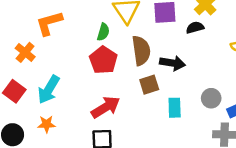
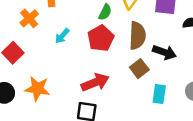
brown square: (149, 85) -> (139, 69), turned -30
cyan arrow: (49, 90) -> (62, 36), moved, size x0.6
orange star: (46, 124) -> (37, 89), size x1.5

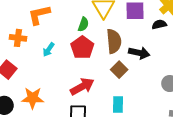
orange cross: (29, 18) -> (18, 38), turned -35
cyan rectangle: (159, 94) -> (118, 104), moved

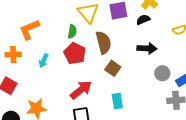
black arrow: (139, 53) -> (147, 48), moved

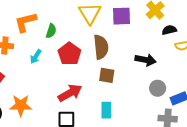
black semicircle: (143, 20) -> (169, 30), moved
green semicircle: (72, 32) -> (51, 31), moved
brown square: (113, 68) -> (107, 75), turned -35

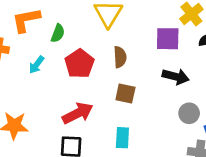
purple square: (122, 16) -> (168, 39), moved
brown semicircle: (101, 47) -> (120, 57), size x0.7

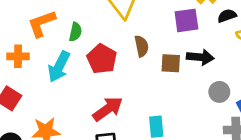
cyan arrow: (37, 65) -> (59, 67), size x1.6
brown square: (125, 93) -> (171, 63), moved

